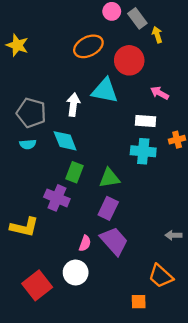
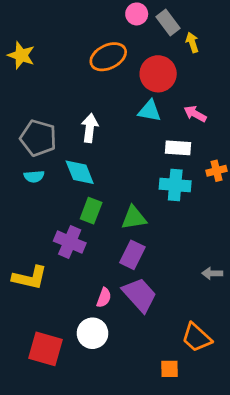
cyan triangle: (105, 91) -> (150, 111), moved, size x0.7
gray arrow: (174, 235) -> (212, 273), moved
red square: (37, 285) -> (45, 349), turned -36

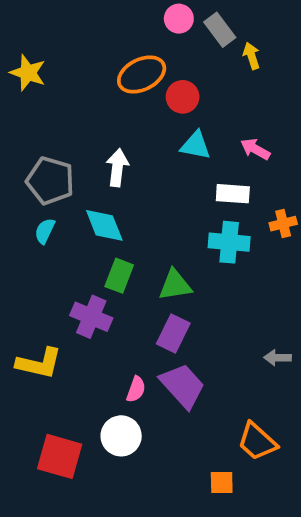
red circle: (158, 74) -> (183, 97), moved, size x0.7
cyan semicircle: (34, 176) -> (45, 231), turned 120

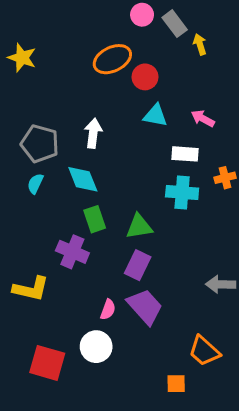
green rectangle: (119, 276) -> (95, 219), turned -40
gray arrow: (278, 358) -> (221, 284), size x1.4

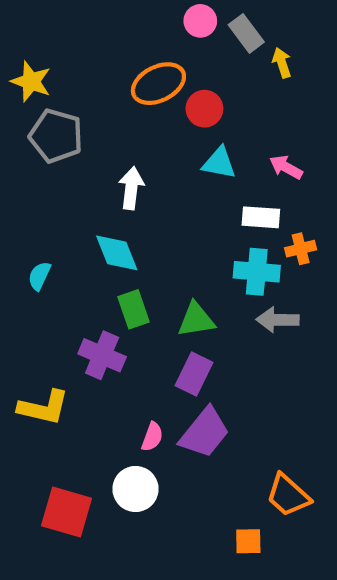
gray pentagon: (40, 144) -> (56, 136), moved
orange cross: (225, 178) -> (301, 249), moved
cyan semicircle: (35, 184) -> (39, 276), moved
gray arrow: (221, 284) -> (278, 320), moved
purple trapezoid: (145, 307) -> (204, 433), turned 81

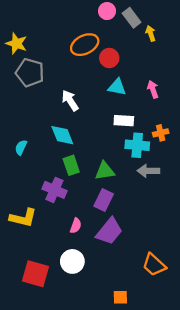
pink arrow: (286, 167) -> (153, 89), turned 42
white arrow: (131, 188) -> (70, 100), turned -40
white rectangle: (261, 217) -> (124, 121), moved
pink semicircle: (152, 437) -> (76, 226), moved
orange square: (248, 541) -> (120, 297), moved

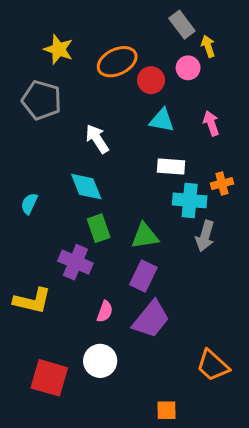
pink circle: (107, 11) -> (188, 68), moved
yellow star: (16, 43) -> (59, 49), moved
gray arrow: (148, 171) -> (205, 236), turned -75

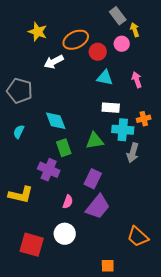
gray pentagon: (42, 100) -> (20, 91), moved
white arrow: (97, 139) -> (54, 62), moved, turned -84
green triangle: (145, 236) -> (95, 141), moved

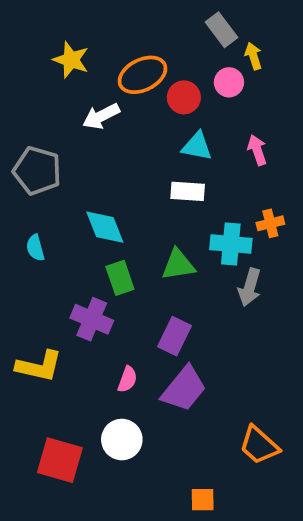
white rectangle: (111, 108) -> (188, 191), moved
cyan semicircle: (19, 132) -> (35, 248), turned -40

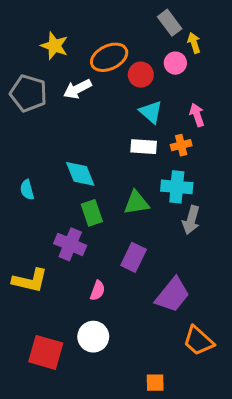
cyan triangle: (197, 146) -> (151, 112), turned 30
gray pentagon: (37, 171) -> (28, 93), moved
orange cross: (270, 223) -> (181, 145), moved
purple trapezoid: (184, 389) -> (172, 295), moved

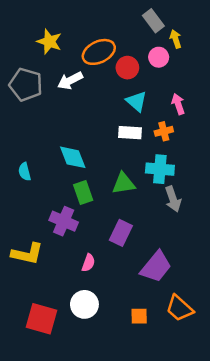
gray arrow: (191, 220) -> (173, 199), turned -35
orange square: (155, 383) -> (139, 316), moved

